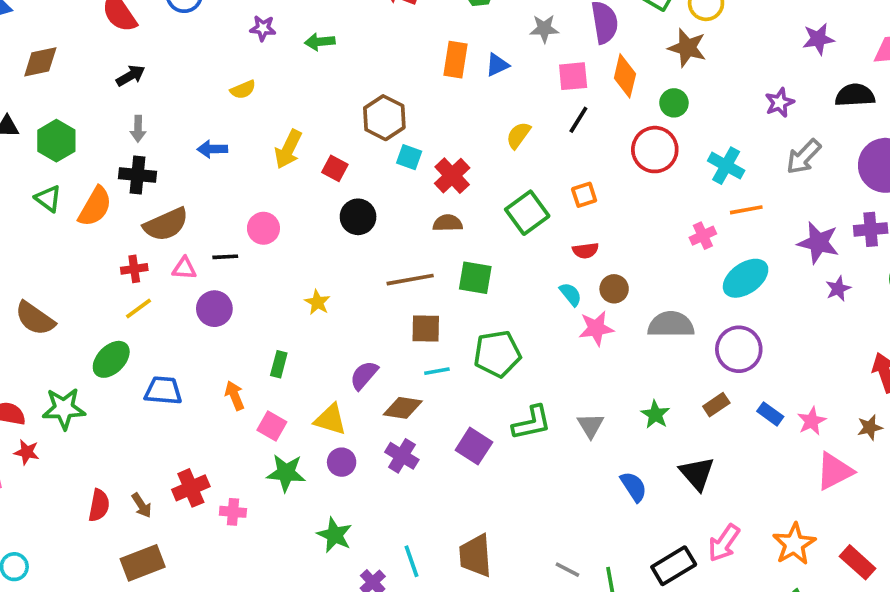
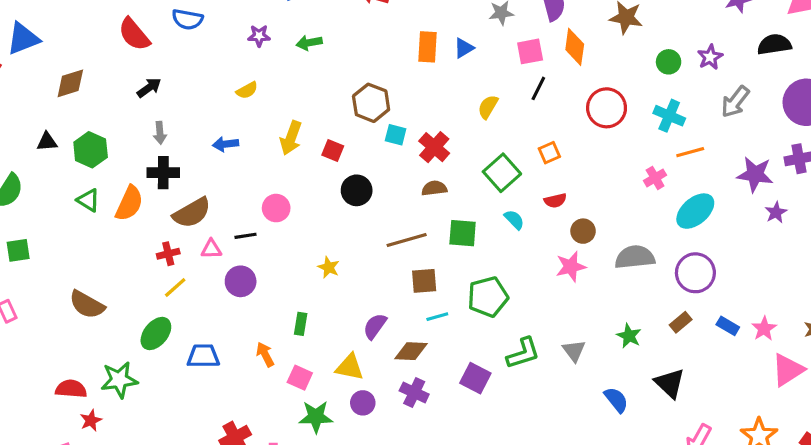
green circle: (674, 103) -> (669, 62), moved
cyan semicircle: (571, 294) -> (514, 220), moved
red star: (27, 452) -> (91, 420), turned -30

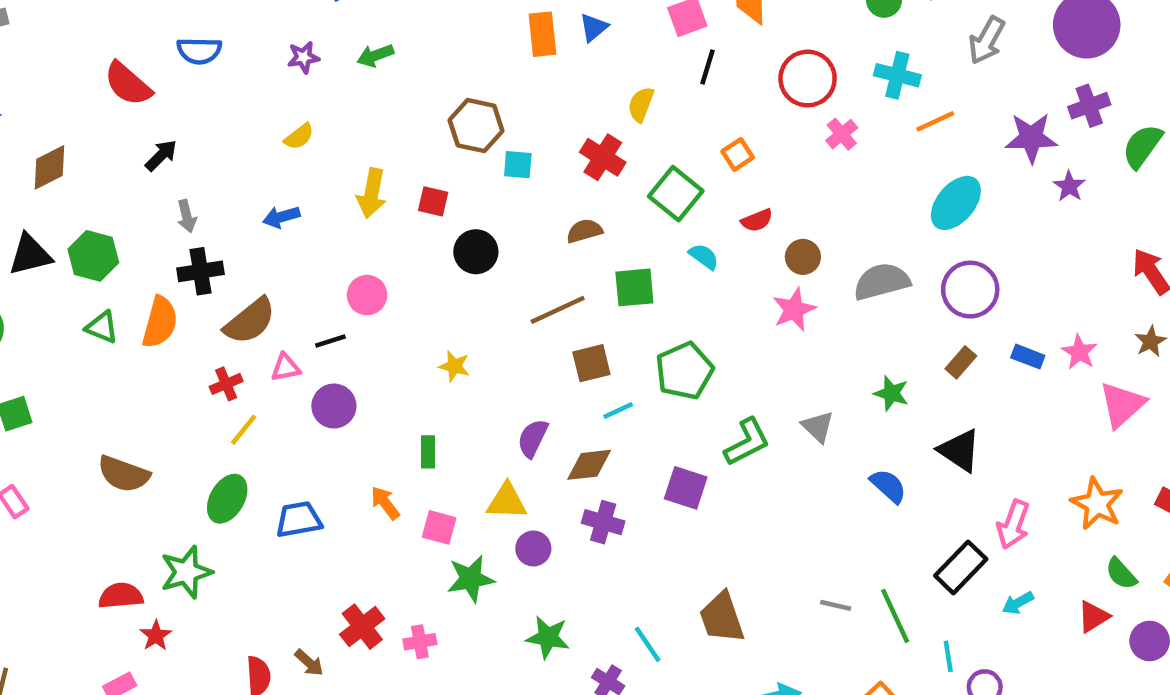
black triangle: (47, 142) -> (30, 255), size x1.5
red cross: (434, 147) -> (603, 157), moved
pink cross: (655, 178) -> (842, 134), moved

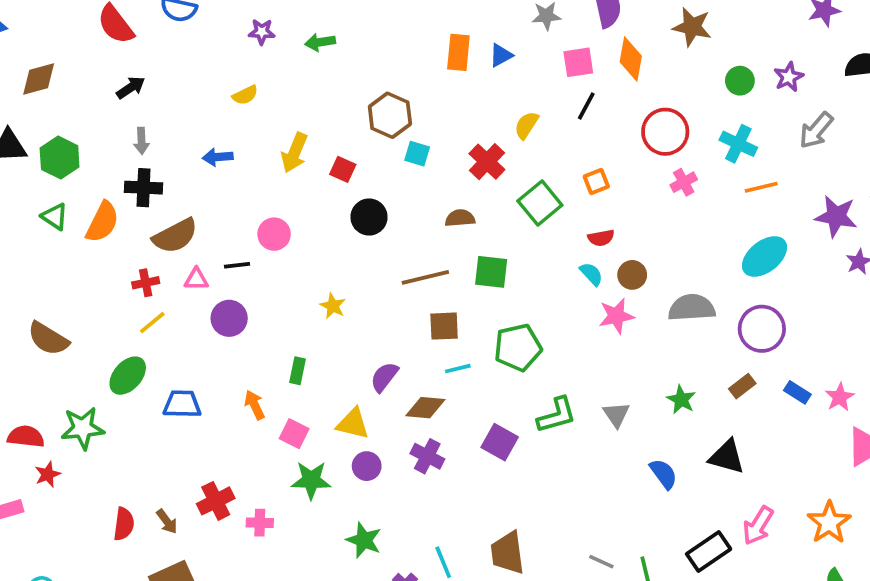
cyan semicircle: (704, 257) -> (591, 274), moved
black triangle: (959, 450) -> (727, 457), turned -30

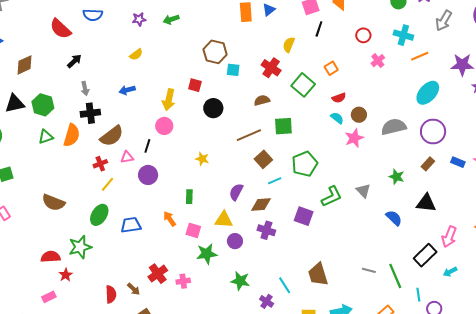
red circle: (665, 132) -> (363, 35), size x0.6
yellow arrow: (294, 153) -> (169, 100), moved
green triangle: (55, 217) -> (46, 137), turned -42
black line: (237, 265) -> (147, 146), turned -56
brown square: (444, 326) -> (263, 159), turned -30

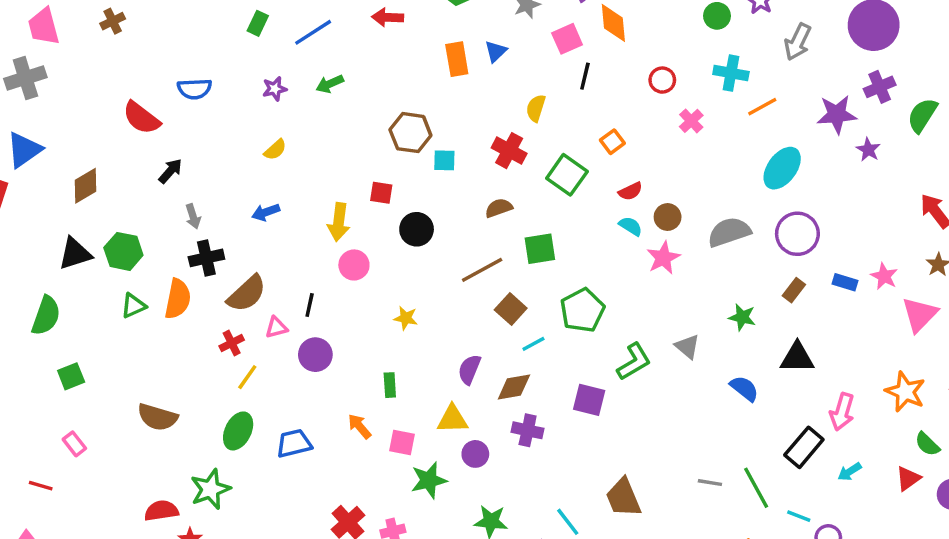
pink circle: (164, 126) -> (354, 265), moved
cyan line: (418, 295) -> (799, 516), turned -56

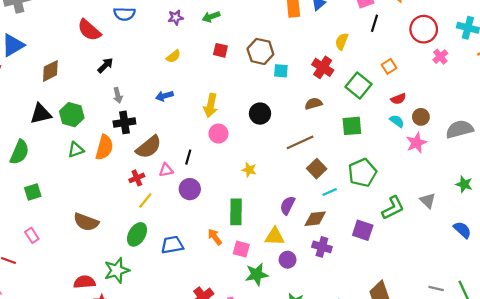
red circle: (662, 80) -> (424, 29), size x1.6
red square: (381, 193) -> (220, 50), moved
green square: (540, 249) -> (352, 126), moved
green rectangle: (390, 385) -> (236, 212), size x1.6

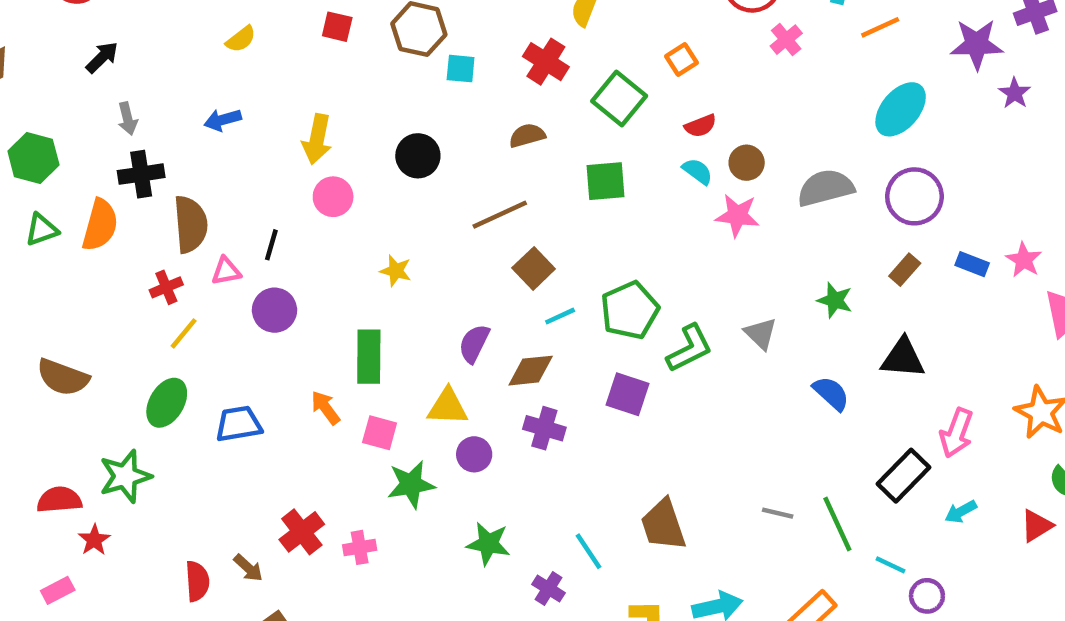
pink star: (416, 143) -> (737, 216), turned 30
brown semicircle: (149, 147) -> (191, 224), turned -56
green pentagon: (362, 173) -> (630, 310), moved

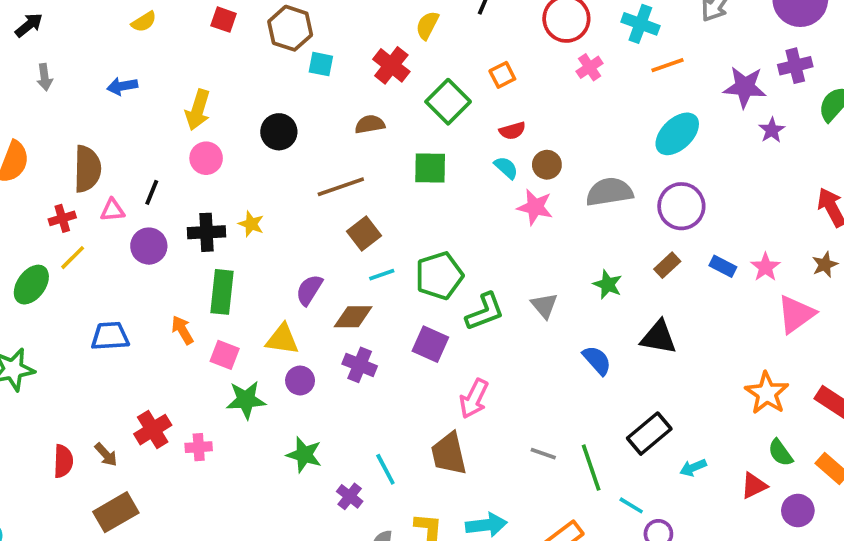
black cross: (141, 174) -> (207, 232), moved
green ellipse: (167, 403) -> (31, 285), moved
pink arrow: (957, 433) -> (474, 399), moved

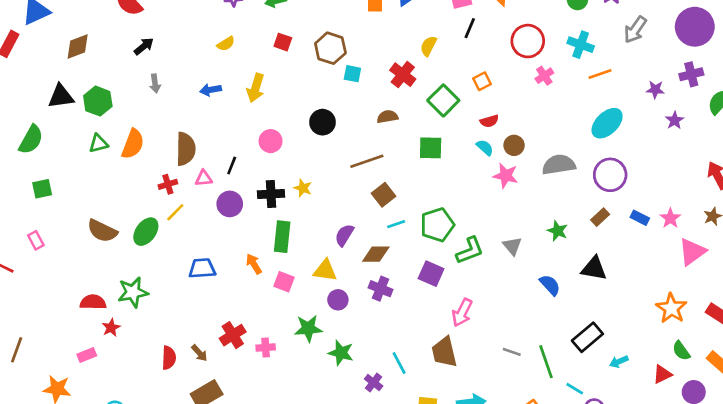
purple star: (745, 87) -> (655, 90), size x0.6
yellow arrow: (198, 110) -> (256, 88), moved
green star: (246, 400) -> (308, 328), moved

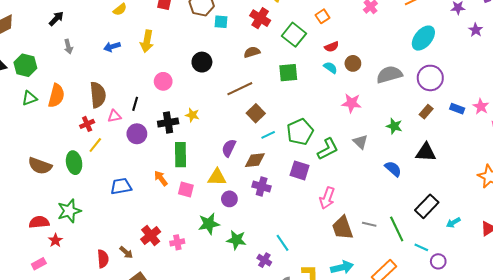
pink star: (506, 176) -> (351, 103), moved
green ellipse: (146, 232) -> (74, 163), turned -40
brown trapezoid: (444, 352) -> (342, 228), moved

